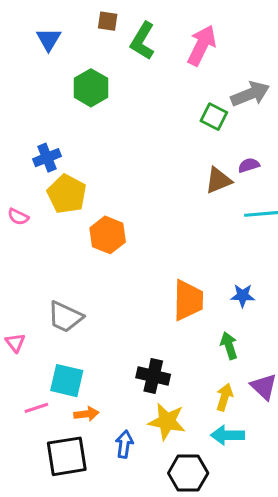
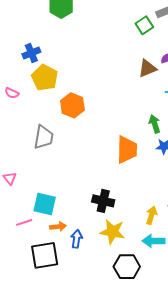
green square: (214, 117) -> (144, 25), turned 30
gray trapezoid: (65, 317) -> (44, 137), moved, turned -105
green arrow: (229, 346) -> (155, 124), moved
blue arrow: (124, 444) -> (77, 239), moved

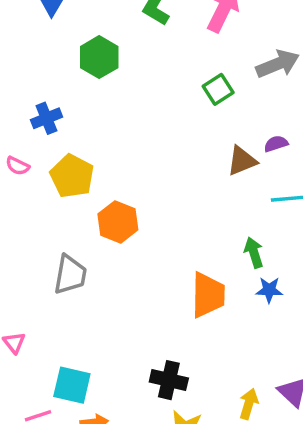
green square: (144, 25) -> (218, 89), moved
blue cross: (31, 53) -> (46, 118), moved
pink semicircle: (12, 93) -> (18, 166), moved

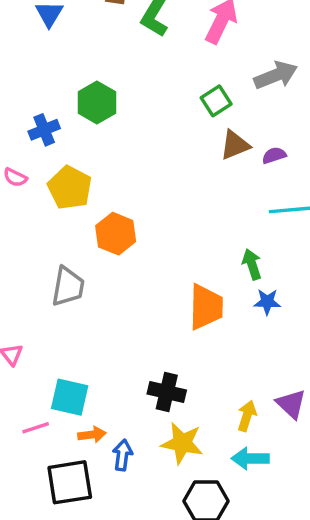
green hexagon: (99, 57) -> (97, 103), moved
brown triangle: (242, 161) -> (235, 145), moved

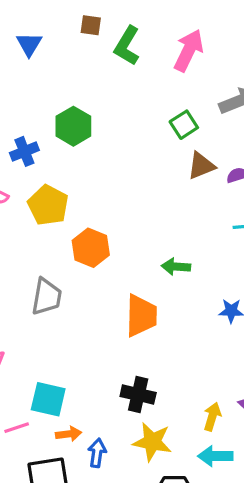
green arrow: (252, 264) -> (176, 267), moved, turned -68
orange trapezoid: (206, 307) -> (141, 316), moved

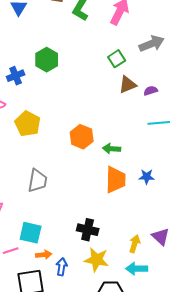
yellow pentagon: (48, 205) -> (28, 124), moved
orange hexagon: (91, 248) -> (82, 137), moved
gray trapezoid: (47, 297) -> (38, 181), moved
orange trapezoid: (141, 316) -> (116, 180), moved

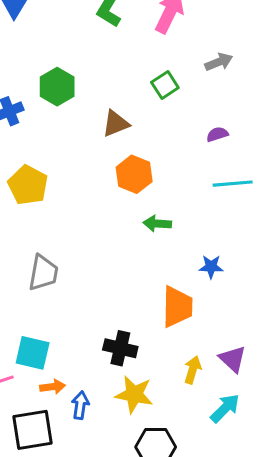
gray arrow: (152, 44) -> (219, 62), size x0.7
brown triangle: (128, 85) -> (116, 123), moved
orange hexagon: (82, 137) -> (134, 174), moved
orange trapezoid: (116, 180) -> (177, 307), moved
cyan arrow: (137, 269) -> (225, 408), moved, turned 135

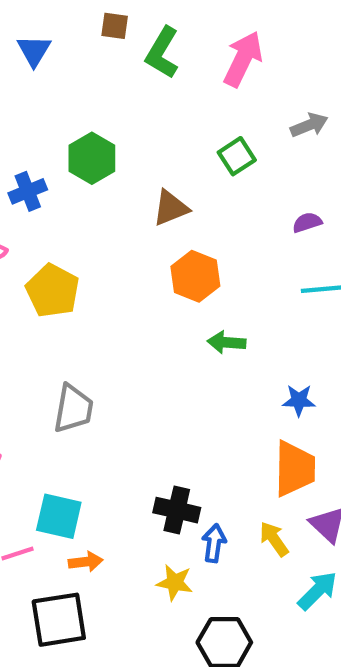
orange trapezoid: (177, 307) -> (295, 469), moved
yellow arrow: (193, 370) -> (274, 539), turned -52
yellow star: (134, 394) -> (175, 582), moved, size x0.7
blue arrow: (80, 405) -> (214, 543), moved

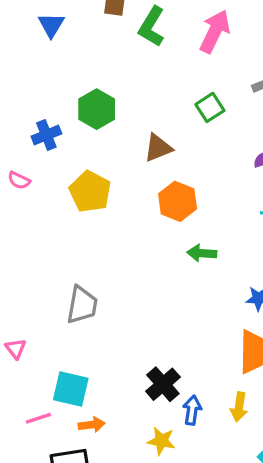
yellow pentagon: (53, 291) -> (90, 192), moved
black cross: (177, 510) -> (163, 384), turned 36
yellow arrow: (274, 539) -> (239, 407), turned -136

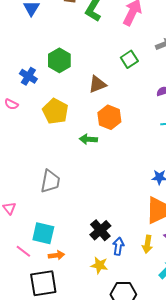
blue cross: (46, 135) -> (28, 76), turned -36
green arrow: (202, 253) -> (88, 139), moved
pink line: (38, 418) -> (23, 251), turned 56

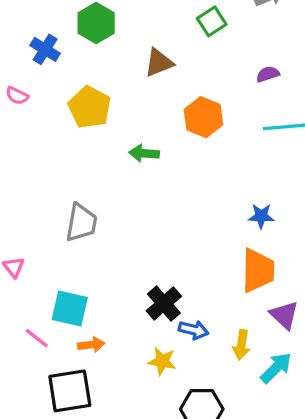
orange hexagon: (109, 117) -> (203, 117), moved
yellow arrow: (147, 244) -> (241, 345), moved
blue arrow: (118, 246) -> (194, 330), turned 96

